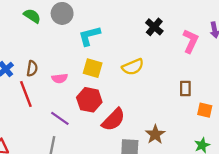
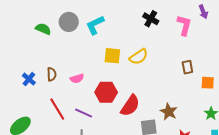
cyan L-shape: (89, 36) -> (95, 25), moved
yellow square: (93, 68) -> (112, 56), moved
red line: (26, 94) -> (57, 109), moved

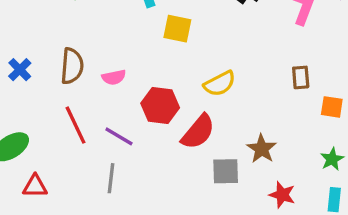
yellow square: (112, 56) -> (177, 29), moved
yellow semicircle: (139, 57) -> (220, 84), moved
brown semicircle: (52, 74) -> (72, 66), size x1.5
blue cross: (29, 79) -> (20, 70), moved

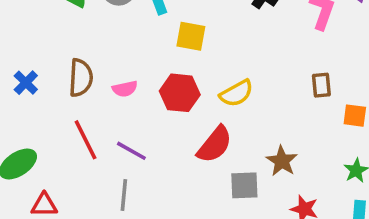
red hexagon: (160, 106) -> (180, 93), moved

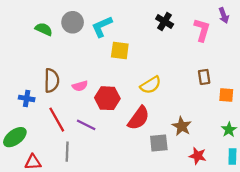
blue cross: (26, 83) -> (27, 98), moved, turned -32
red hexagon: (180, 93) -> (107, 98), moved
gray line: (124, 195) -> (67, 152), moved

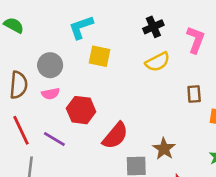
black cross: (165, 21) -> (153, 27), turned 30
gray circle: (73, 22) -> (50, 65), moved
yellow semicircle: (151, 85) -> (158, 62), moved

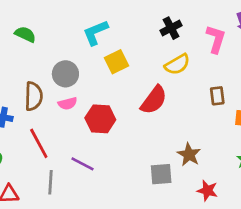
yellow square: (99, 56) -> (116, 62), turned -35
red semicircle: (115, 136) -> (154, 100), moved
purple line: (54, 139) -> (83, 164), moved

